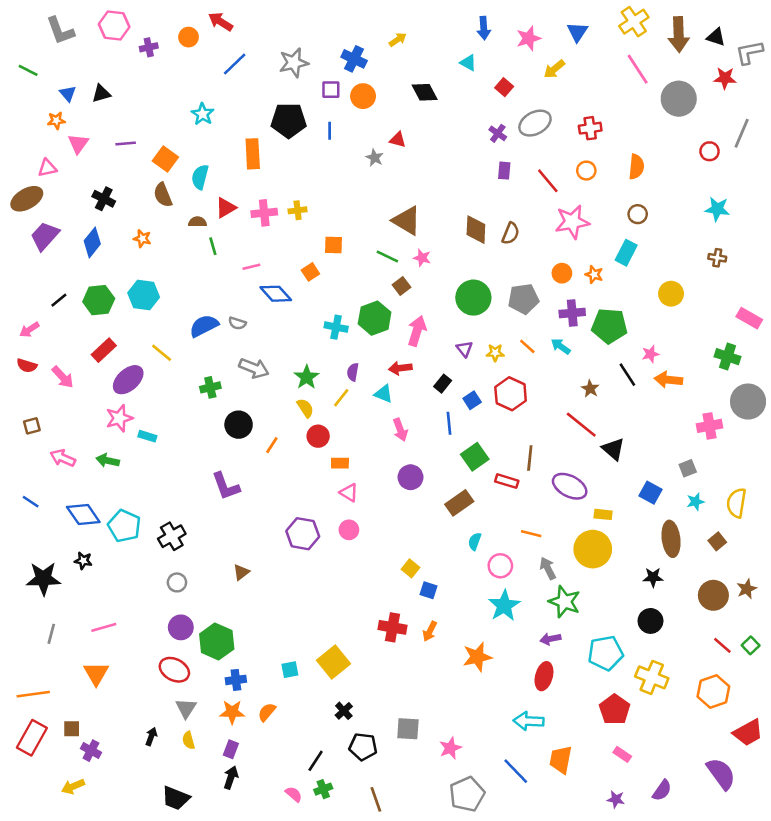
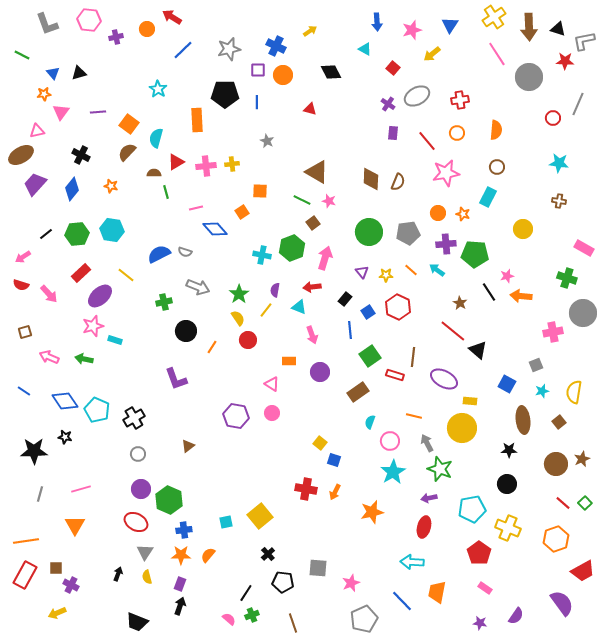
gray star: (375, 158) -> (267, 141), moved
brown semicircle: (163, 195) -> (127, 152), turned 66
orange rectangle: (340, 463) -> (289, 361), moved

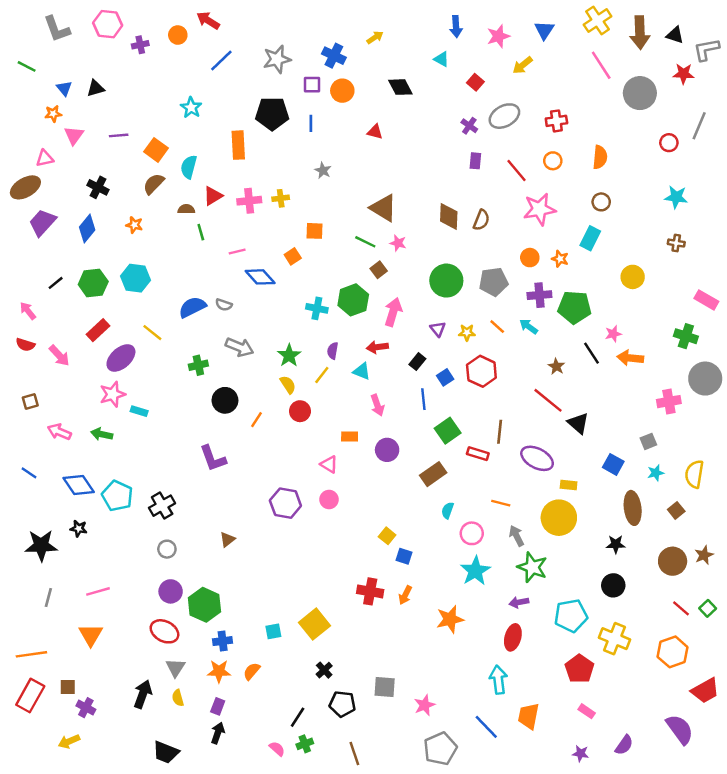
pink arrow: (23, 257) -> (28, 311), turned 84
cyan arrow: (412, 562) -> (498, 680), turned 80
black arrow: (118, 574) -> (143, 694), size x1.6

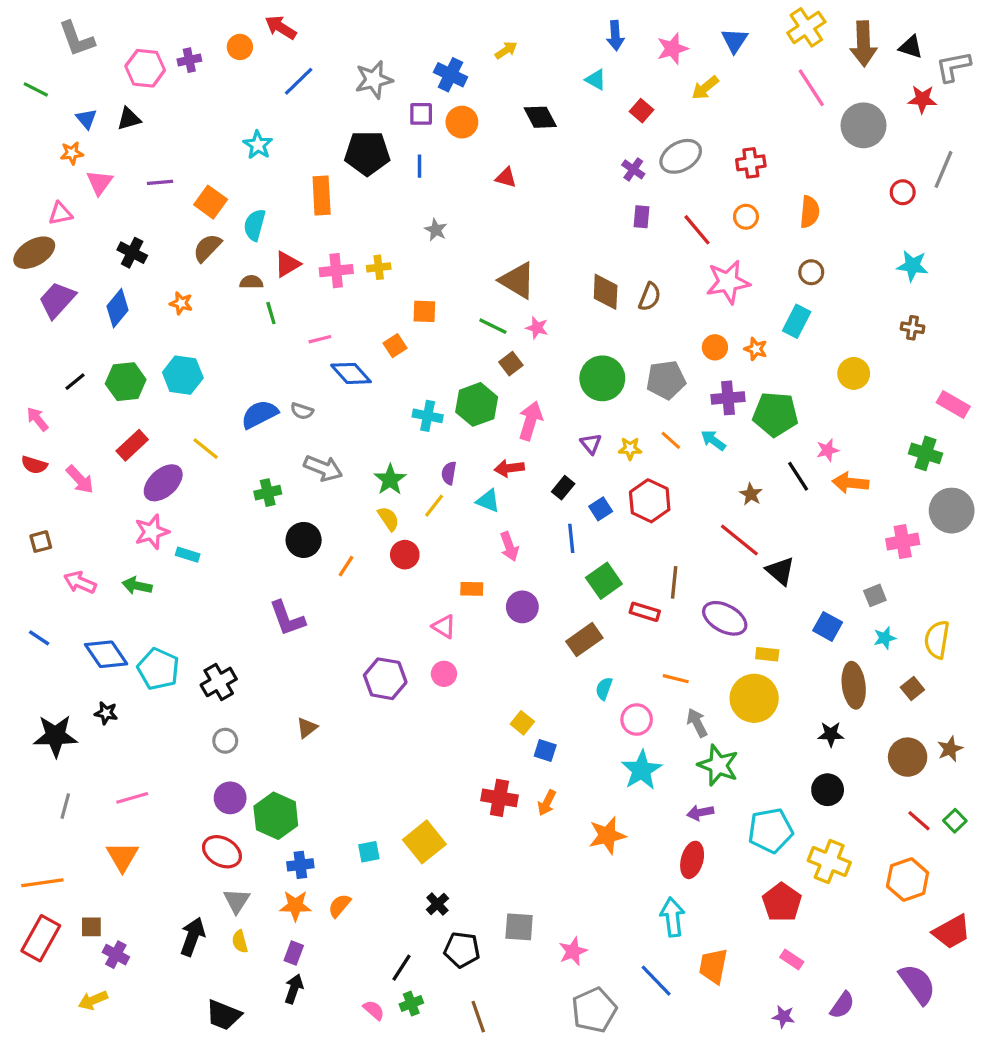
pink hexagon: (108, 24) -> (145, 68), moved

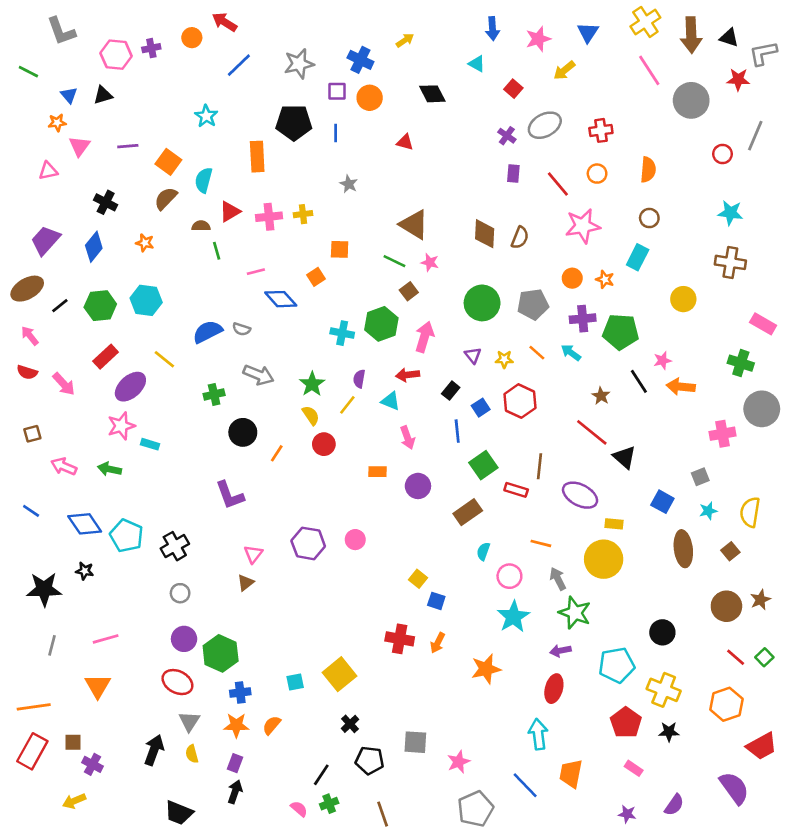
brown ellipse: (34, 253) -> (27, 289), moved
brown cross: (912, 328) -> (730, 262), size x1.6
pink triangle: (444, 626) -> (253, 554), moved, turned 36
black star: (831, 734) -> (669, 732), moved

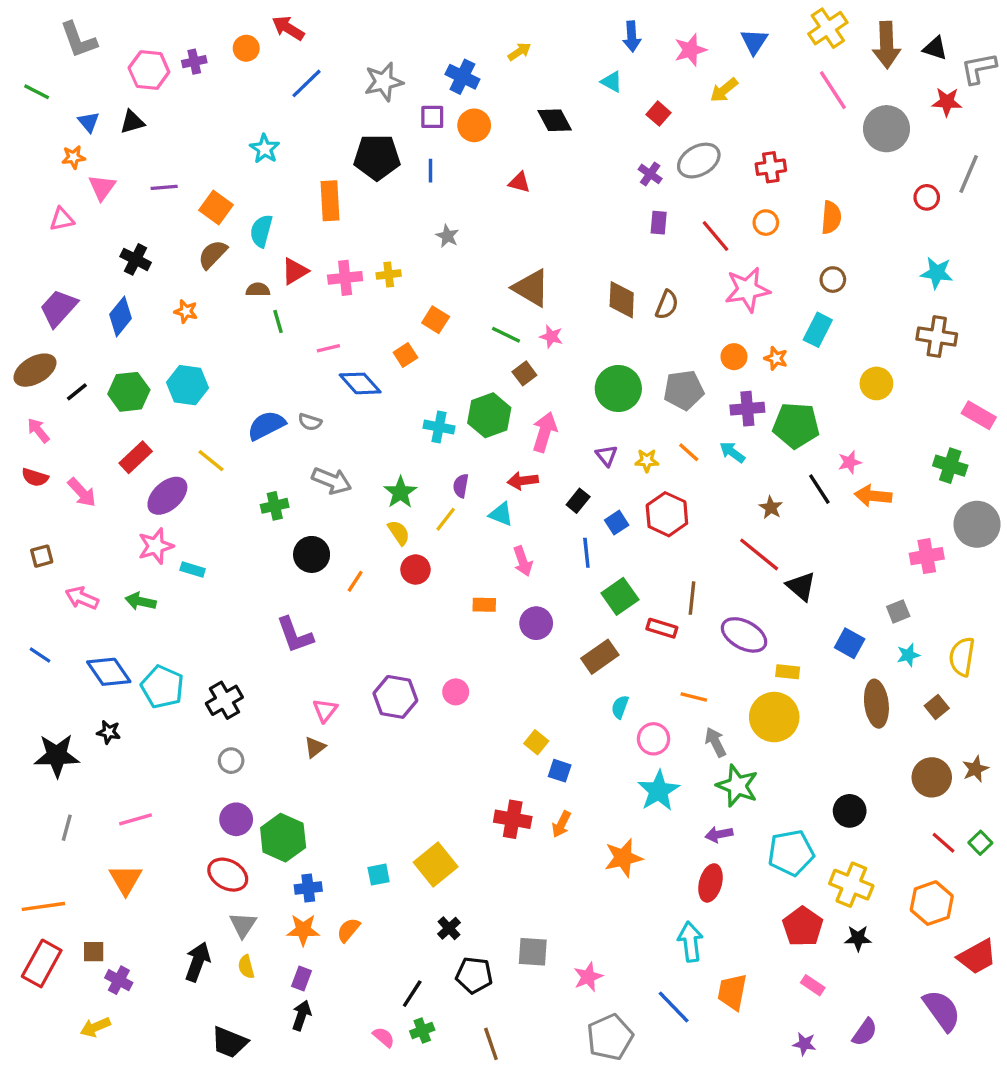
orange square: (340, 249) -> (436, 320), turned 30

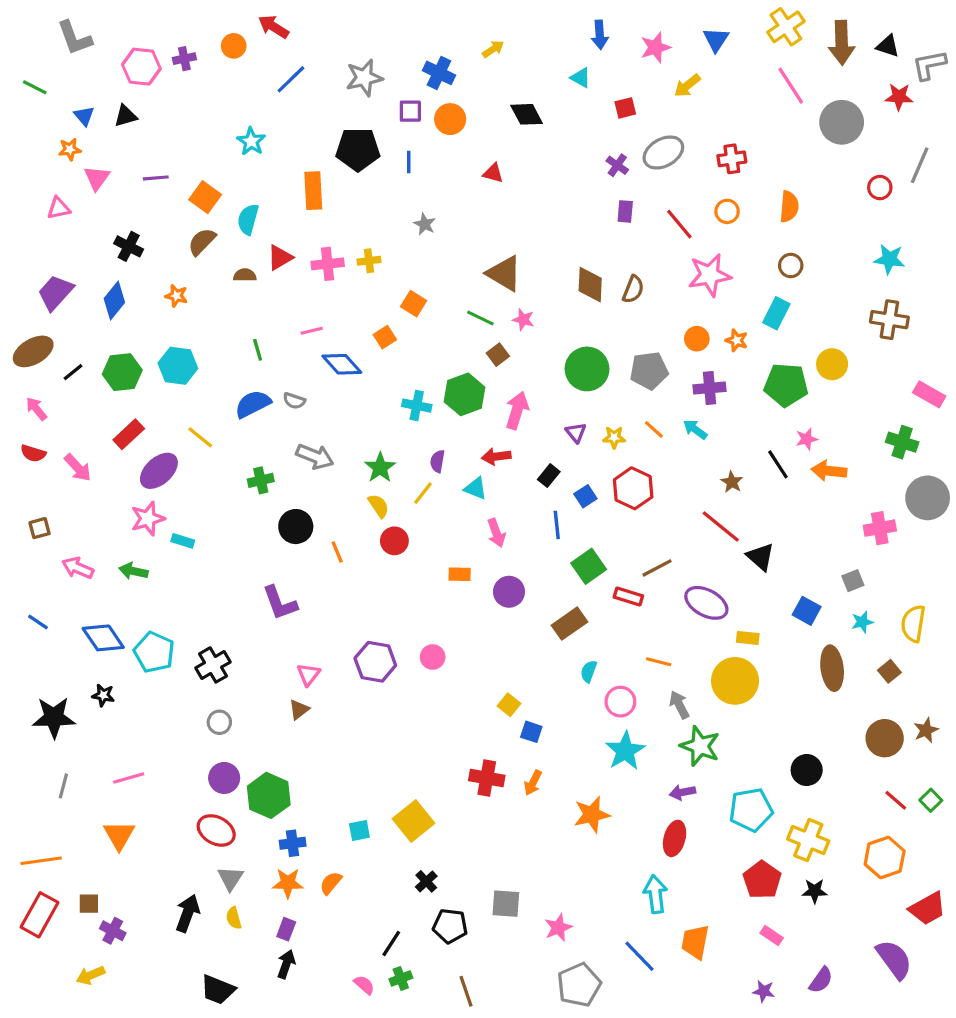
red square: (659, 114) -> (625, 108), turned 35
green line: (278, 321) -> (258, 350), moved
green pentagon: (796, 425) -> (786, 385), moved
orange line: (355, 581) -> (337, 552), turned -55
brown line: (692, 598) -> (657, 568), turned 56

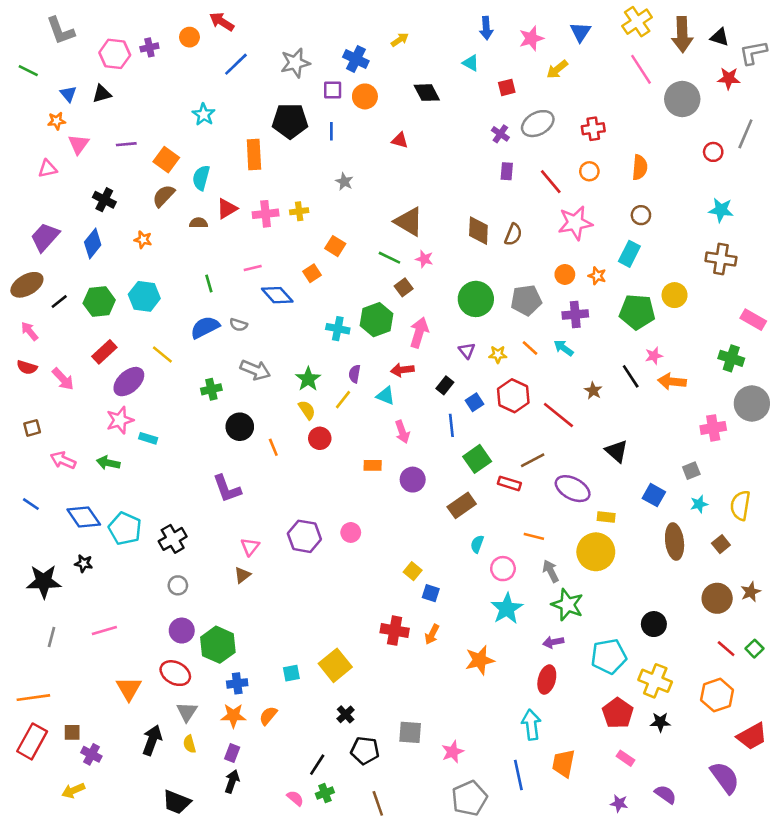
red line: (721, 527) -> (558, 415), moved
orange triangle: (119, 835) -> (129, 689), moved
blue line: (640, 956) -> (518, 775), turned 32
purple semicircle: (821, 980) -> (665, 794), turned -90

